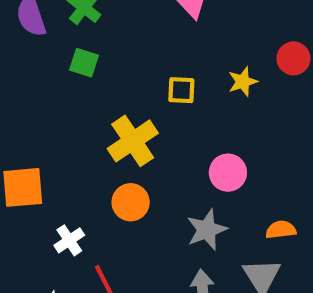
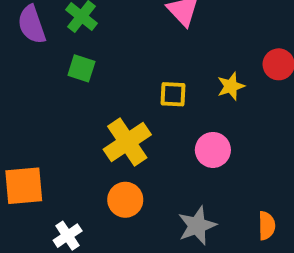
pink circle: (228, 173) -> (213, 150), moved
orange semicircle: (281, 230) -> (267, 226), turned 96

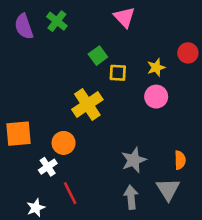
green square: (81, 68) -> (98, 56), moved, turned 36
pink circle: (213, 150) -> (156, 97), moved
orange circle: (125, 200) -> (64, 143), moved

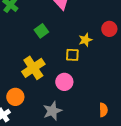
yellow square: (118, 73) -> (72, 55), moved
pink circle: (156, 97) -> (64, 82), moved
gray star: (134, 160) -> (52, 111), moved

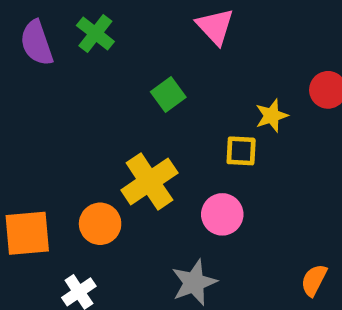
orange circle: (15, 97) -> (100, 224), moved
orange semicircle: (103, 110) -> (314, 280), turned -152

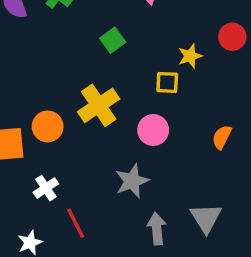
orange circle: (100, 224) -> (48, 126), moved
orange semicircle: (314, 280) -> (222, 137), moved

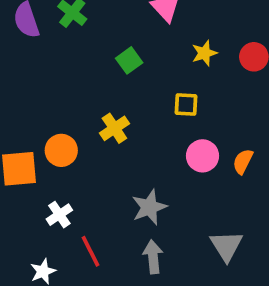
yellow star: (190, 56) -> (204, 53), moved
yellow cross: (99, 105) -> (114, 128), size x0.7
pink circle: (153, 130) -> (203, 156), moved
gray arrow: (157, 229) -> (153, 257), moved

